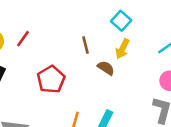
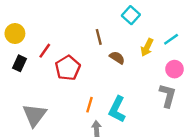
red line: (23, 39) -> (45, 51), moved
yellow arrow: (122, 49) -> (147, 47), moved

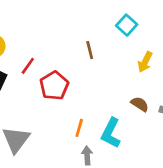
brown semicircle: (117, 58) -> (140, 104), moved

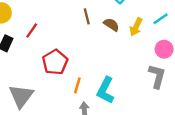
red pentagon: (54, 86) -> (55, 62), moved
brown semicircle: (140, 104) -> (111, 25), moved

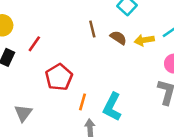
yellow arrow: (136, 27) -> (144, 40), turned 54
gray triangle: (21, 96) -> (23, 113), size x0.7

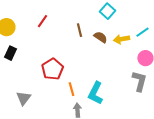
red line: (34, 44) -> (42, 21), moved
orange line: (82, 102) -> (71, 89), turned -32

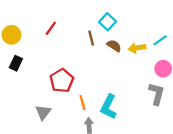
cyan square: (107, 11) -> (108, 22), moved
gray triangle: (23, 98) -> (43, 112), moved

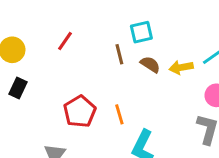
cyan square: (108, 22) -> (141, 32), turned 35
orange line: (82, 102) -> (119, 114), moved

